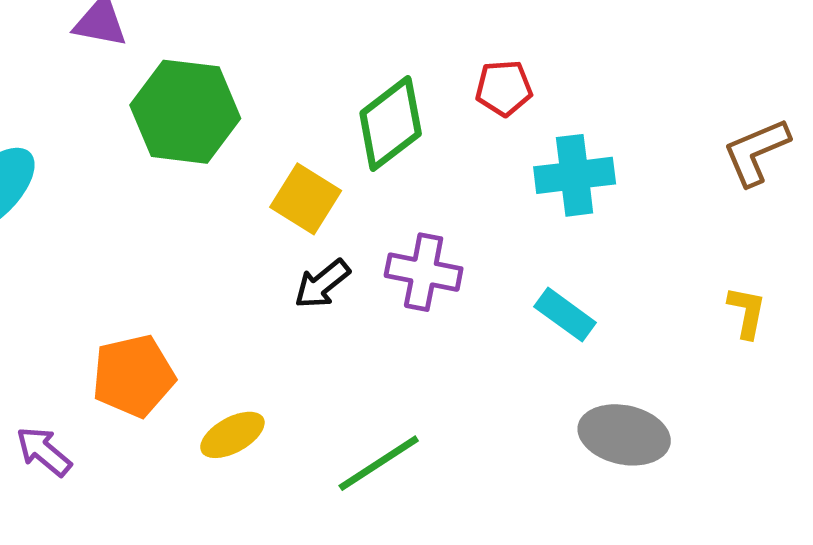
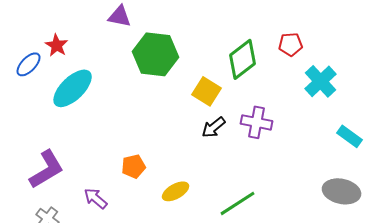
cyan cross: (575, 175) -> (321, 81), turned -36
cyan rectangle: (565, 315) -> (350, 136), moved
orange pentagon: (133, 376) -> (134, 166), size x0.7

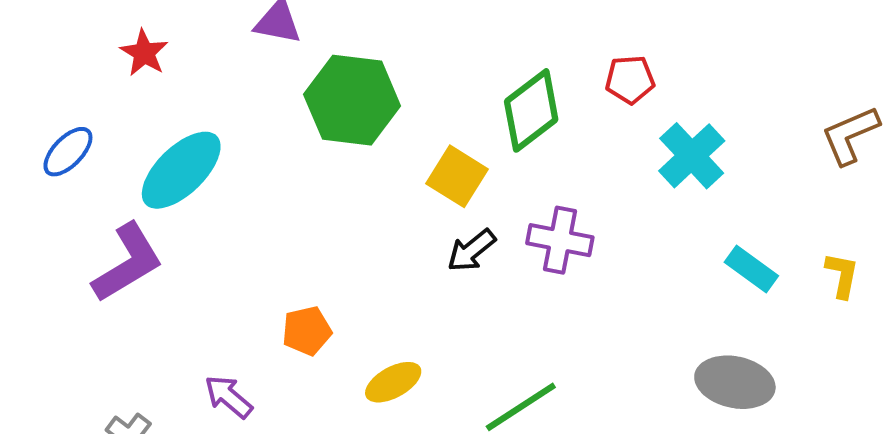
red star: (57, 45) -> (144, 53), moved
blue ellipse: (29, 64) -> (68, 152), moved
purple L-shape: (47, 169) -> (128, 263), moved

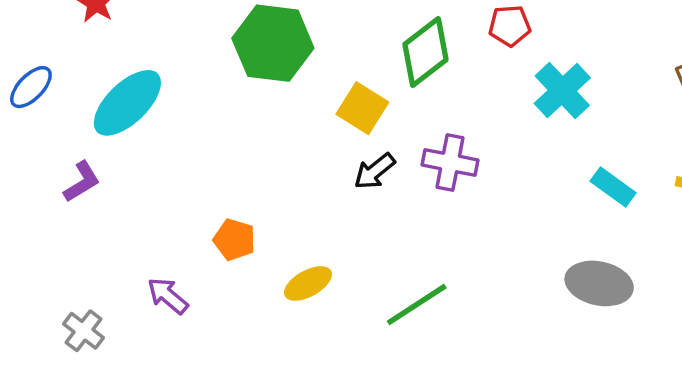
purple L-shape: (128, 263) -> (82, 182), size x0.6
orange pentagon: (307, 331) -> (234, 240), turned 30

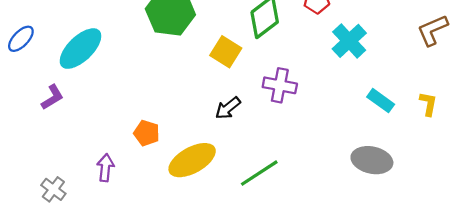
black arrow: (375, 171) -> (228, 108), moved
yellow ellipse: (308, 283) -> (192, 160), size x1.6
purple arrow: (168, 296) -> (105, 168), turned 56

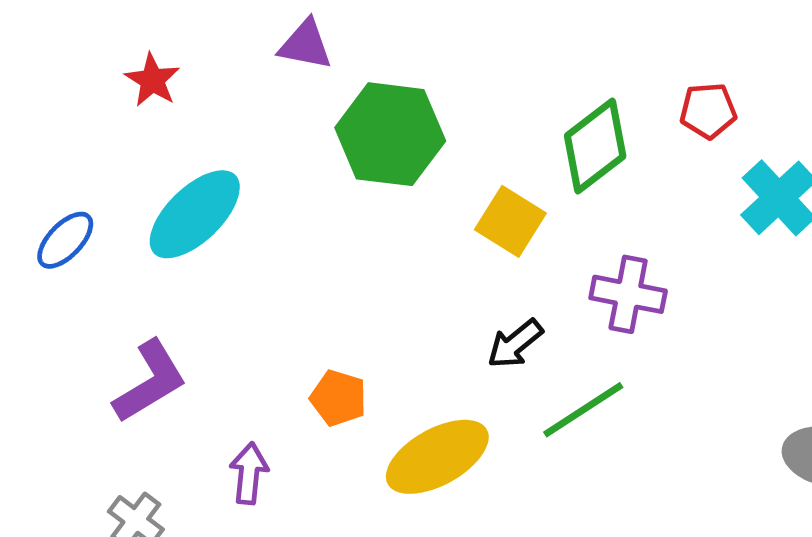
blue ellipse: (21, 39) -> (65, 240), moved
purple L-shape: (52, 97) -> (150, 381), moved, size x1.5
green line: (259, 173) -> (583, 410), moved

